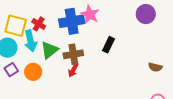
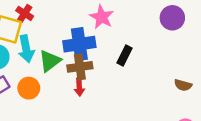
blue cross: (72, 21) -> (79, 44), moved
red cross: (39, 24) -> (25, 13), moved
red arrow: (73, 70) -> (79, 87), turned -32

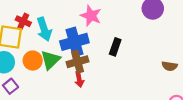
cyan arrow: (26, 49) -> (44, 29), moved
orange circle: (29, 88) -> (33, 61), moved

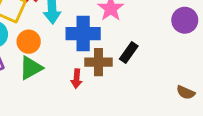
green triangle: (50, 60) -> (31, 68), moved
brown cross: (78, 62) -> (98, 62), moved

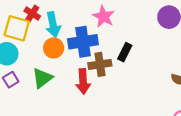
orange circle: (29, 42) -> (54, 48), moved
red arrow: (77, 79) -> (83, 81), size x1.5

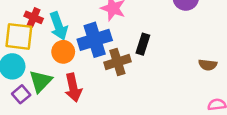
green triangle: (42, 78) -> (41, 81), moved
red arrow: (83, 81) -> (73, 88), moved

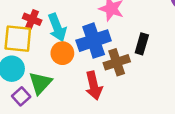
red arrow: (73, 88) -> (94, 86), moved

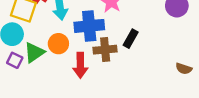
orange circle: (62, 53) -> (58, 44), moved
purple square: (21, 96) -> (15, 60), turned -35

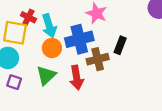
orange circle: (58, 44) -> (52, 48), moved
green triangle: (34, 52) -> (46, 75), moved

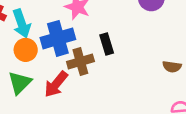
black rectangle: (120, 45) -> (107, 44), turned -36
red arrow: (77, 78) -> (56, 84), turned 50

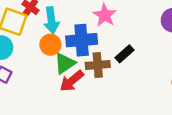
black rectangle: (107, 44) -> (125, 54), turned 54
green triangle: (20, 83) -> (65, 63), moved

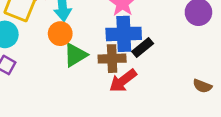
blue cross: (82, 40) -> (124, 34), moved
red arrow: (72, 81) -> (123, 81), moved

